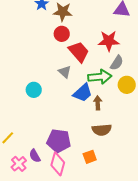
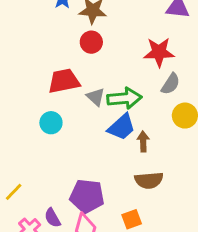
red trapezoid: (79, 52) -> (64, 81), moved, turned -60
green arrow: (100, 77) -> (124, 98), moved

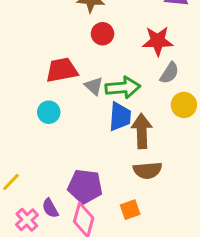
red circle: (91, 42) -> (103, 34), moved
blue trapezoid: (122, 127) -> (120, 117), turned -44
brown arrow: (143, 141) -> (142, 131), size x1.6

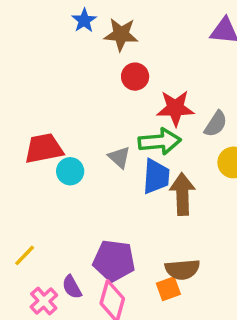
red star: (158, 41) -> (175, 108), moved
red trapezoid: (62, 70) -> (44, 148), moved
gray triangle: (94, 86) -> (119, 157), moved
brown semicircle: (148, 170) -> (182, 269), moved

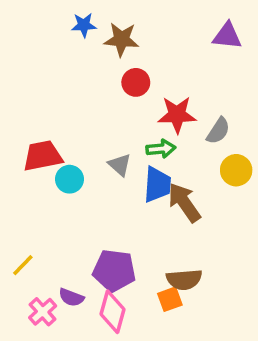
blue star: (84, 20) -> (84, 25), turned 30
green arrow: (160, 141) -> (161, 149), size x0.7
brown arrow: (182, 194) -> (184, 202), turned -33
purple semicircle: (72, 287) -> (71, 297), turned -40

